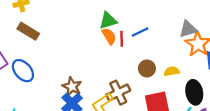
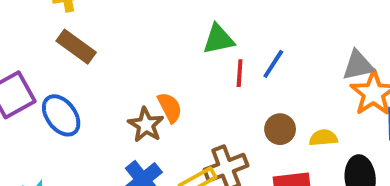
blue line: (140, 32) -> (273, 64), turned -36
orange semicircle: (109, 36) -> (170, 107), moved
brown star: (72, 87) -> (146, 125), moved

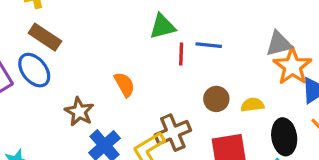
blue line: (273, 64) -> (209, 45), turned 65
blue ellipse: (61, 115) -> (34, 70), moved
brown star: (146, 125) -> (79, 112), moved

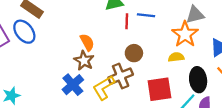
orange star: (293, 66) -> (185, 34), moved
brown circle: (216, 99) -> (134, 53), moved
brown star: (79, 112) -> (84, 61), moved

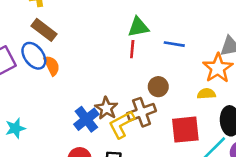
red line: (127, 21) -> (132, 49), moved
orange semicircle: (87, 42) -> (52, 66), moved
brown star: (84, 61) -> (106, 108), moved

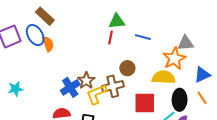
yellow semicircle: (206, 94) -> (164, 77), size x1.6

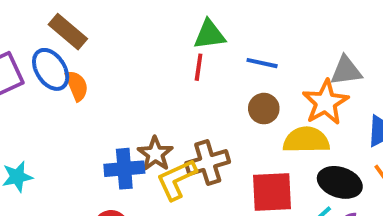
brown circle: (127, 68) -> (264, 109), moved
blue cross: (70, 87) -> (124, 169), turned 30
black ellipse: (180, 100) -> (340, 182), turned -70

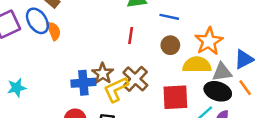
red line: (199, 67) -> (131, 35), moved
gray triangle: (346, 71) -> (222, 72), moved
brown cross: (208, 163) -> (135, 79), turned -30

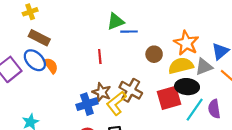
blue line: (169, 17) -> (129, 32), moved
red line: (131, 35) -> (100, 56), moved
black ellipse: (218, 91) -> (187, 87), moved

